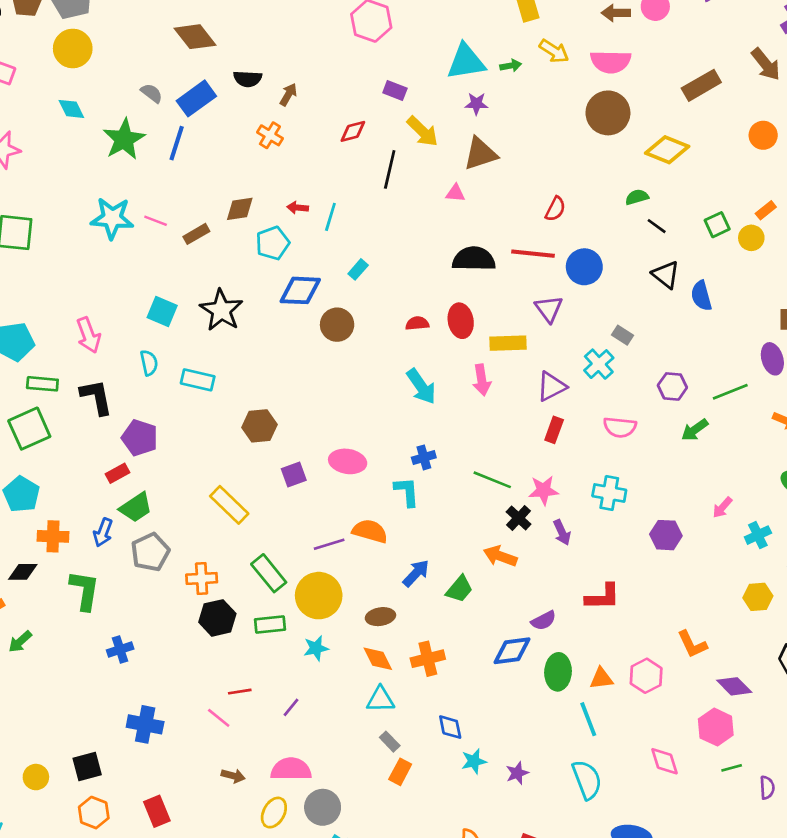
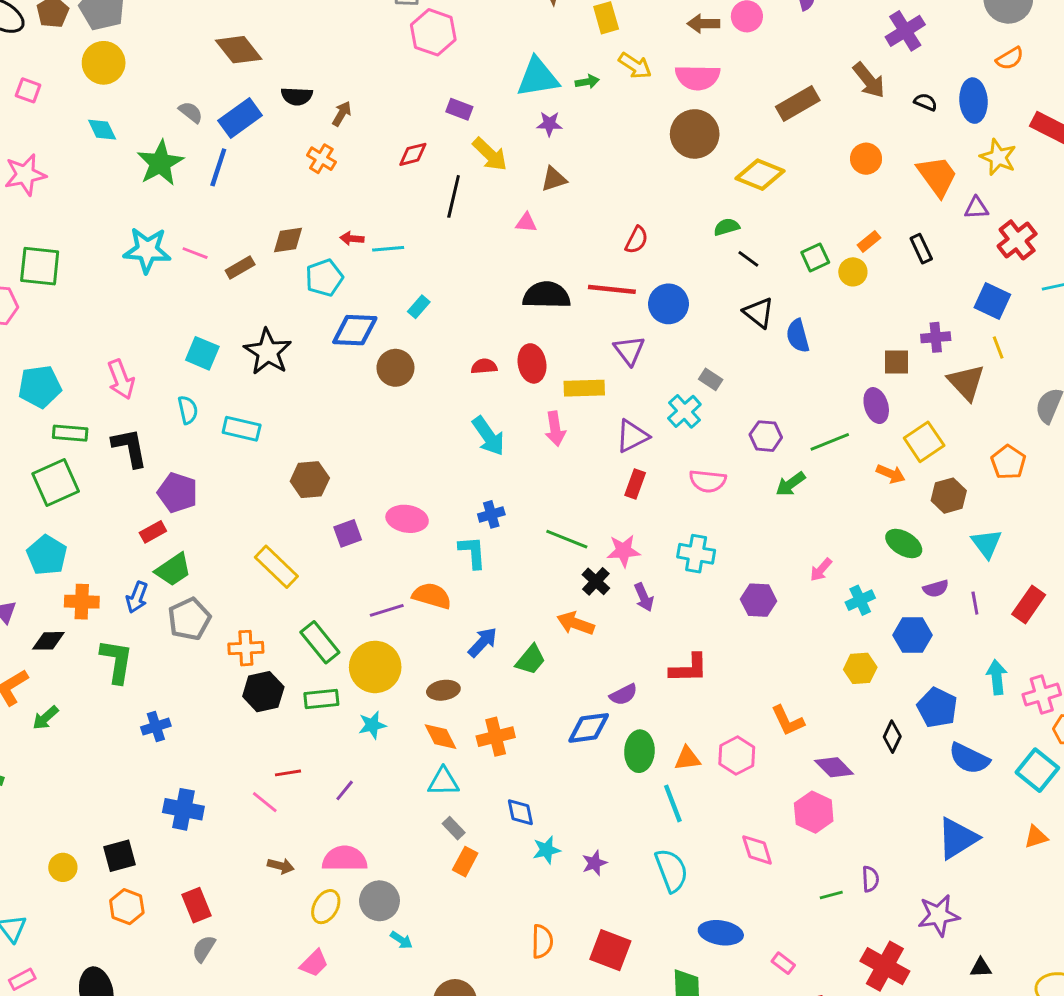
brown triangle: (480, 154) -> (554, 179), size x0.7
cyan line: (330, 217) -> (388, 249), turned 68
green line: (732, 768) -> (831, 895), moved

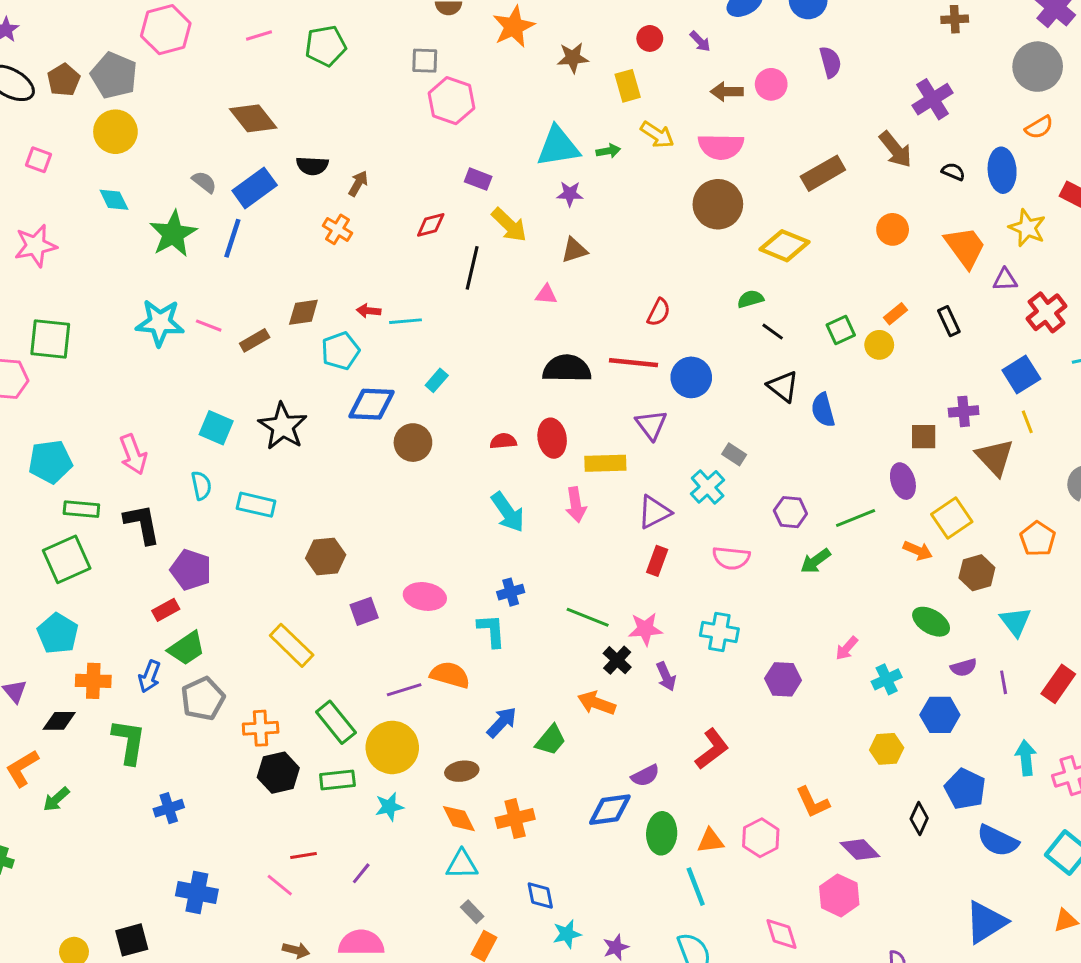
blue square: (992, 301) -> (1021, 374), turned 33
red L-shape: (689, 668) -> (712, 749), turned -36

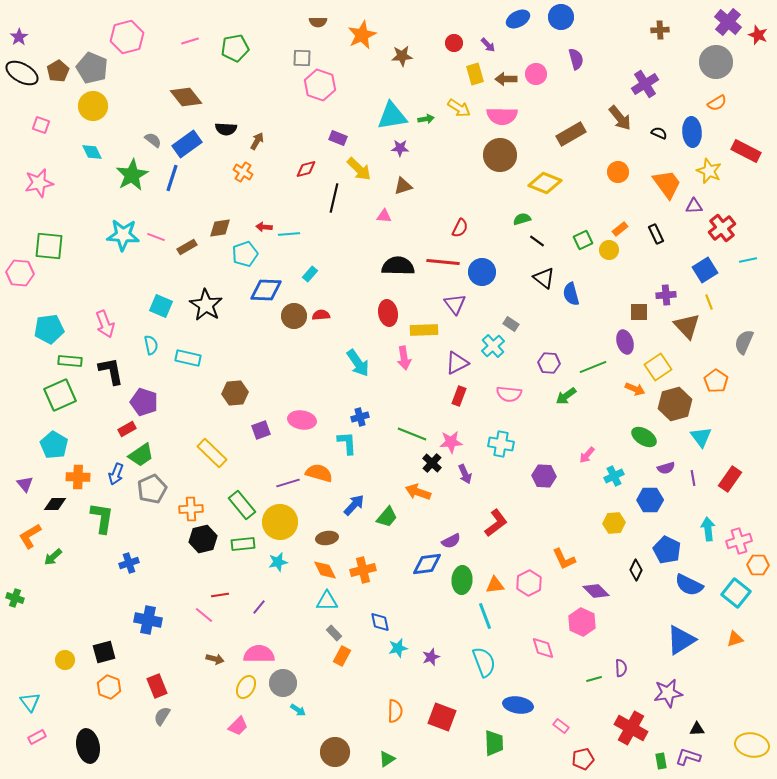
yellow rectangle: (628, 86) -> (475, 74), moved
red semicircle: (503, 441) -> (321, 315), moved
brown hexagon: (977, 573) -> (675, 404), size x1.4

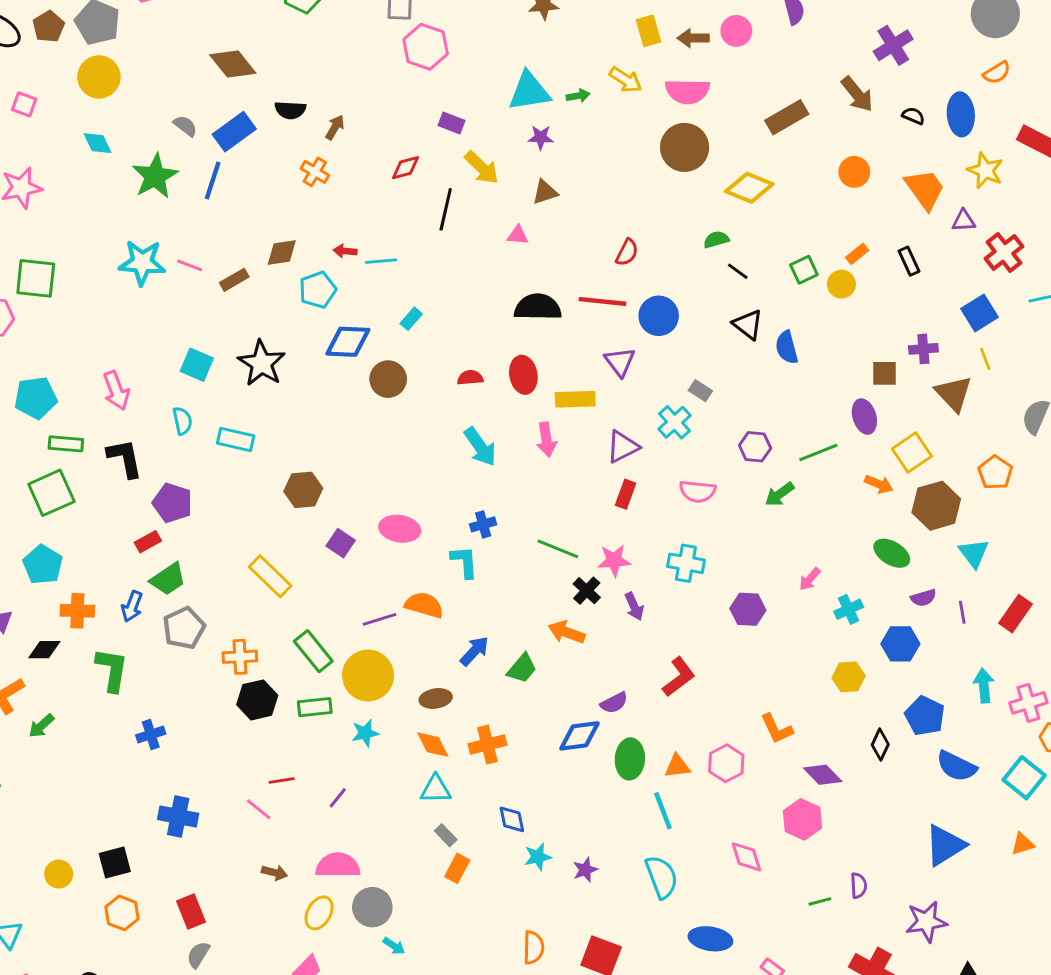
red semicircle: (321, 315) -> (470, 378), moved
purple square: (261, 430) -> (341, 543), turned -36

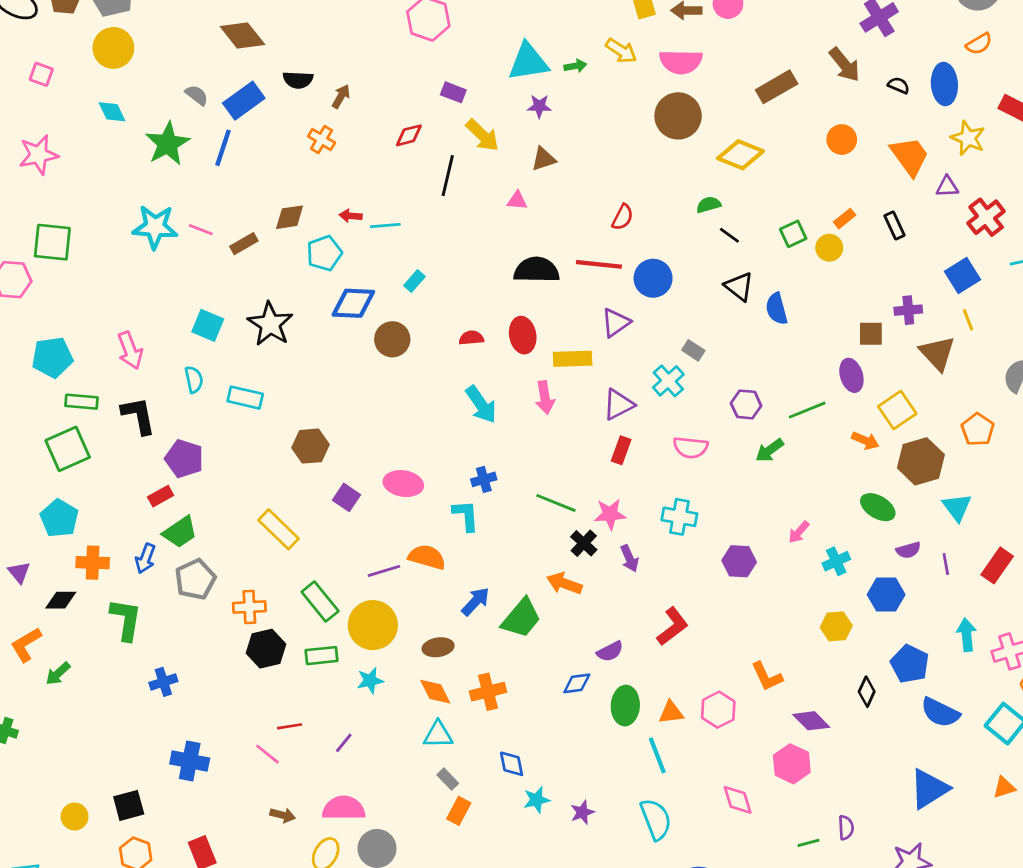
purple triangle: (620, 362) -> (616, 323), turned 32
green trapezoid: (522, 668) -> (521, 618), size x1.4
blue diamond: (580, 736) -> (577, 683), size x0.7

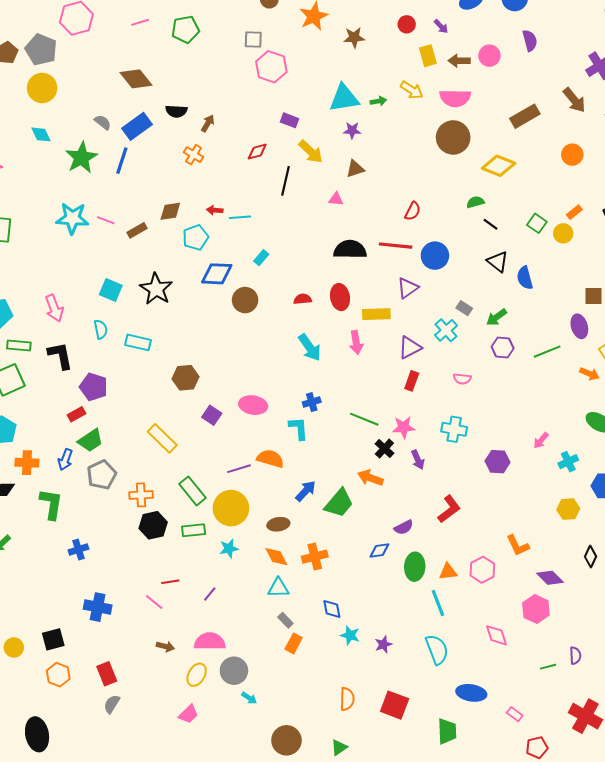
green square: (793, 234) -> (537, 223), turned -30
pink semicircle: (691, 447) -> (462, 379), size x0.7
green arrow: (770, 450) -> (497, 317), moved
cyan star: (537, 800) -> (350, 635), turned 30

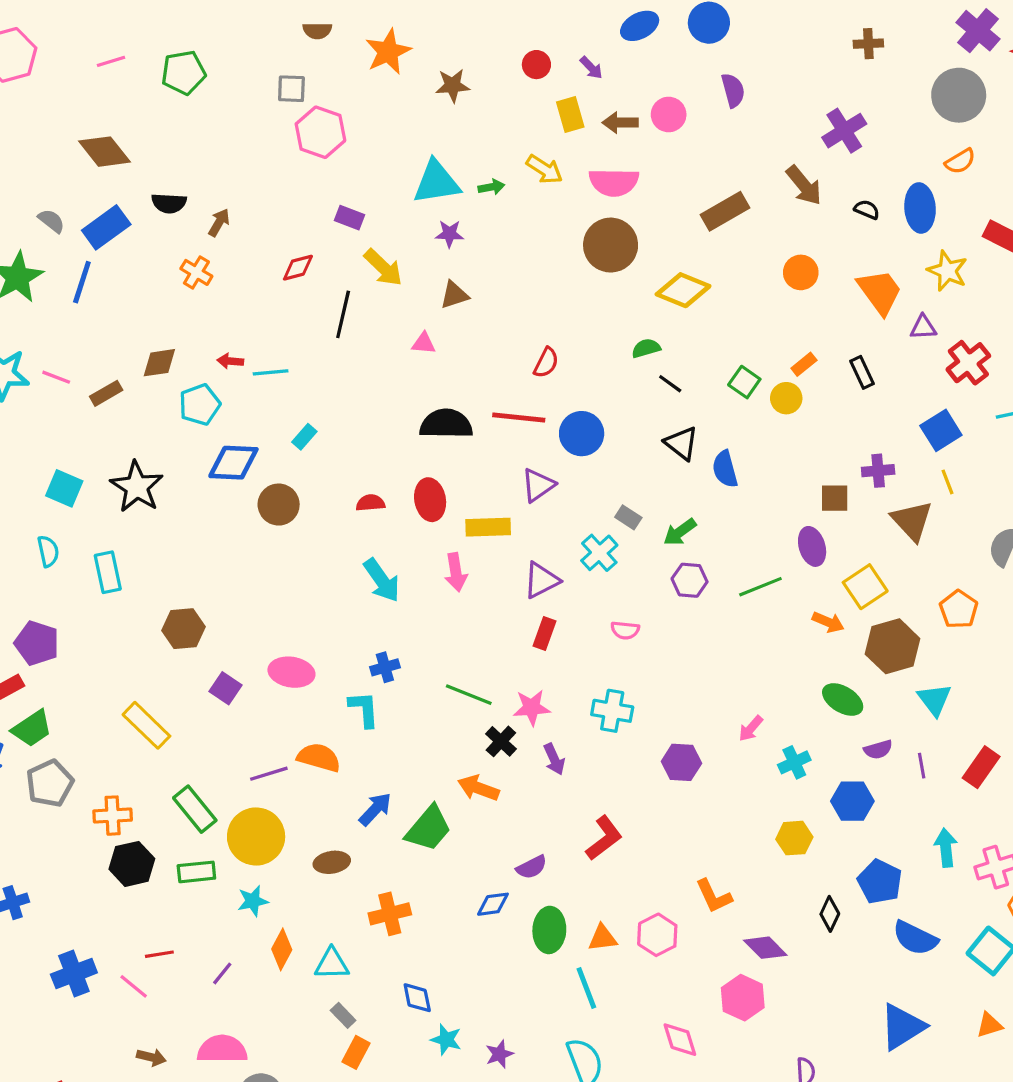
cyan rectangle: (138, 342) -> (108, 572), turned 65
orange diamond: (276, 557) -> (282, 949), moved, turned 55
blue cross: (98, 607) -> (74, 973), moved, turned -32

